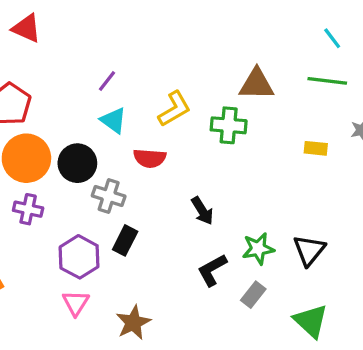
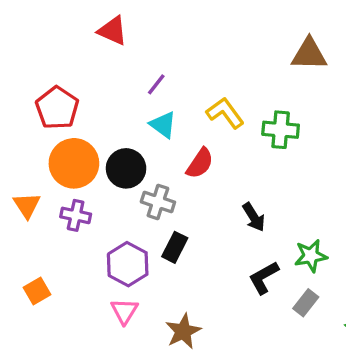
red triangle: (26, 28) -> (113, 31), moved
brown triangle: (257, 84) -> (309, 54), moved
yellow L-shape: (174, 109) -> (225, 113), turned -96
red semicircle: (150, 158) -> (200, 163), turned -60

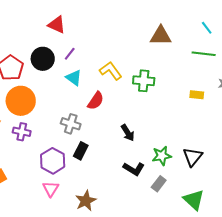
red triangle: (113, 31) -> (57, 25), moved
black circle: (126, 168) -> (43, 59), moved
black L-shape: (264, 278) -> (134, 169), turned -120

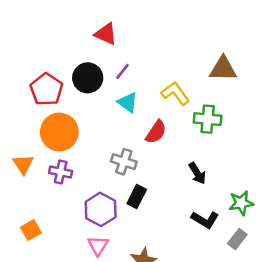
brown triangle: (161, 36) -> (223, 69), moved
green cross: (144, 81) -> (208, 119), moved

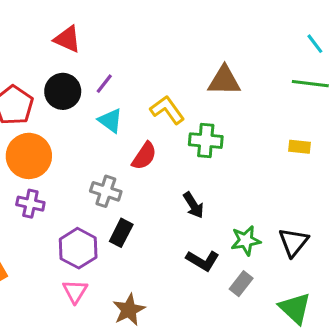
red triangle: (106, 34) -> (67, 39), moved

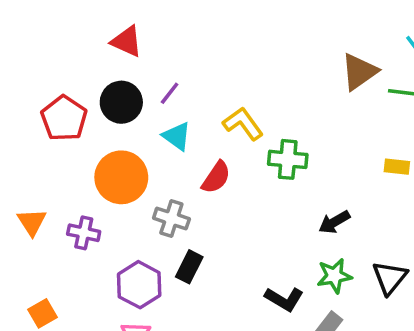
brown triangle: (224, 81) -> (359, 72), moved, turned -36
orange circle: (29, 156) -> (121, 177), moved
black arrow: (193, 205) -> (334, 222), moved, turned 92

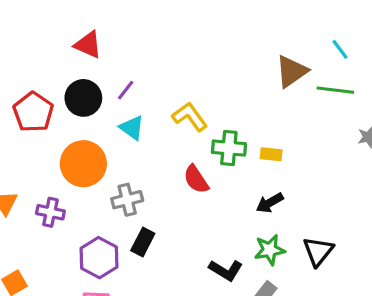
yellow rectangle: (397, 167) -> (271, 154), moved
red semicircle: (216, 177) -> (196, 179), moved, turned 112
gray cross: (171, 219) -> (127, 200), turned -32

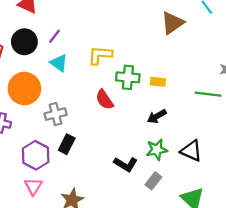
green line: (335, 90) -> (208, 94), moved
yellow L-shape: (190, 117) -> (100, 55), turned -50
black triangle: (318, 251) -> (191, 151), turned -45

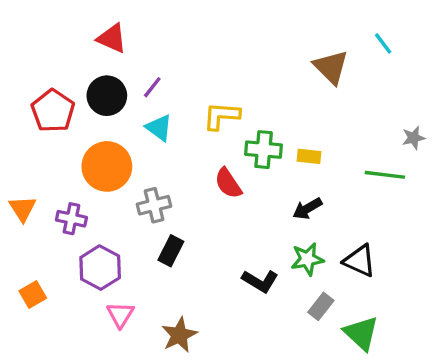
brown triangle: (172, 23) -> (331, 67), turned -40
purple hexagon: (36, 155) -> (100, 268), moved
gray rectangle: (153, 181) -> (321, 306), moved

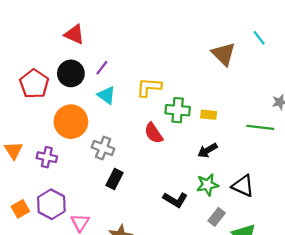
gray cross: (154, 205) -> (103, 148), turned 35
purple hexagon: (100, 268) -> (51, 204), moved

